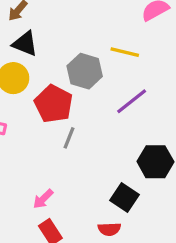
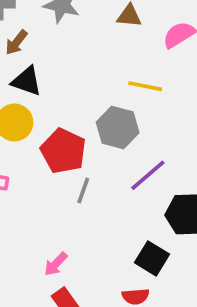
gray hexagon: (85, 71) -> (118, 127), moved
purple line: (132, 101) -> (148, 175), moved

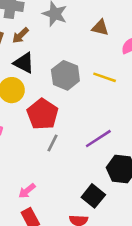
gray hexagon: (118, 127) -> (65, 75), moved

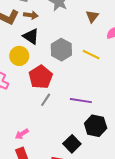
brown triangle: (100, 28) -> (92, 16), turned 48
brown arrow: (20, 35) -> (31, 15), turned -136
purple line: (98, 139) -> (81, 101), turned 35

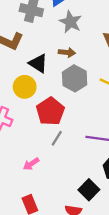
brown arrow: (31, 15) -> (67, 52), moved
pink arrow: (22, 134) -> (31, 164), moved

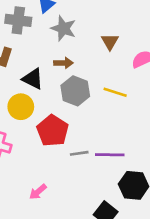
gray line: (57, 138) -> (79, 153), moved, turned 56

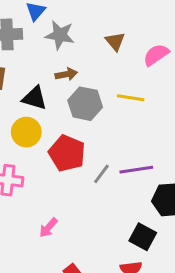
gray line: (79, 153) -> (101, 174), turned -36
pink arrow: (38, 192) -> (48, 228), moved

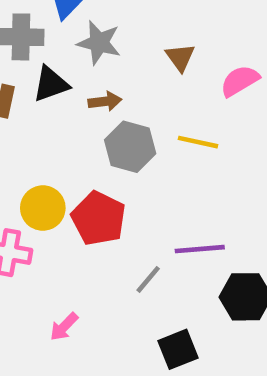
black triangle: (35, 98) -> (51, 84), moved, turned -40
yellow circle: (26, 132) -> (43, 208), moved
gray line: (101, 174) -> (148, 279), moved
black square: (143, 237) -> (178, 349), moved, turned 36

